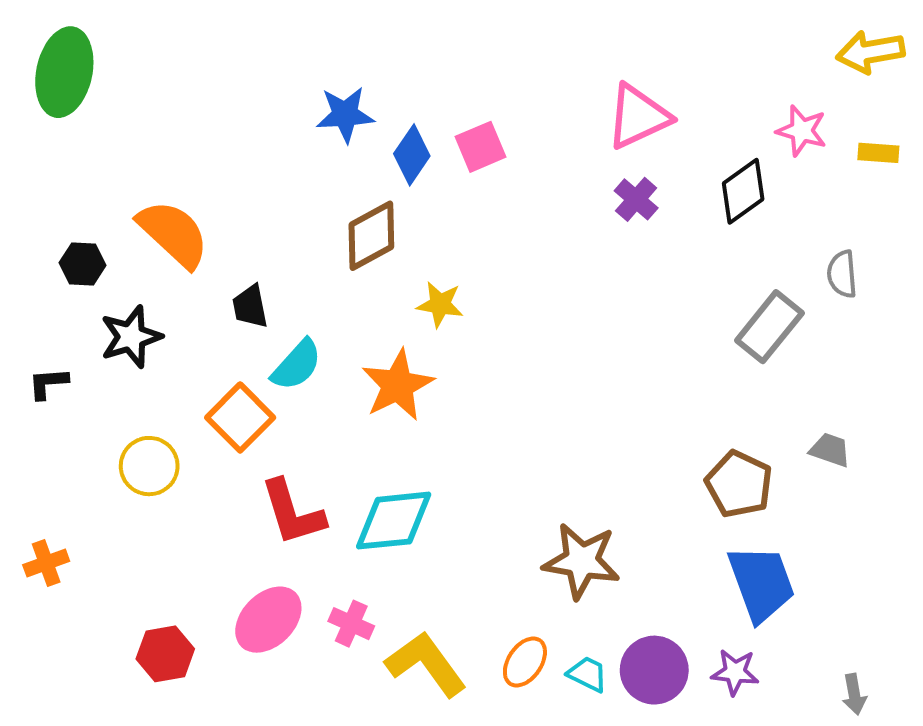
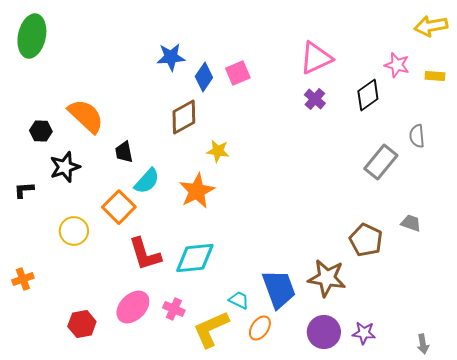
brown star: (581, 561) -> (327, 278), moved
blue trapezoid: (761, 583) -> (279, 289), moved
yellow L-shape: (426, 664) -> (211, 329), turned -78
cyan trapezoid: (588, 674) -> (239, 300), moved

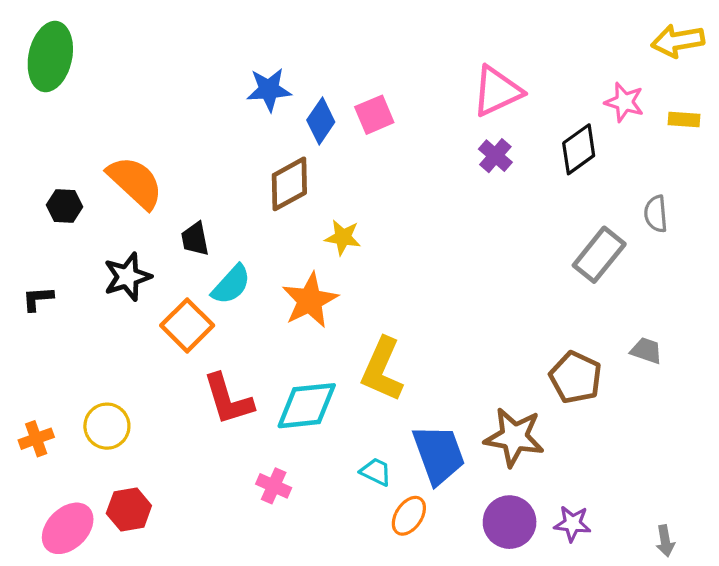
black star: (65, 167) -> (127, 277), moved
yellow circle: (74, 231) -> (107, 426), moved
pink ellipse: (133, 307) -> (68, 528), moved
yellow L-shape: (211, 329) -> (382, 369), moved, turned -42

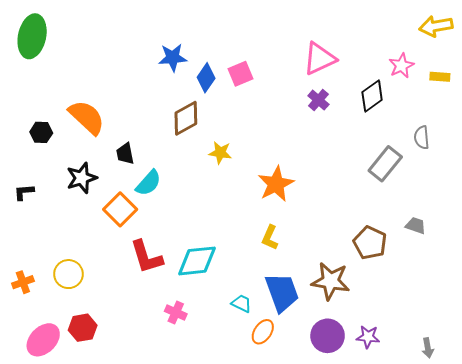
pink star: (624, 102) -> (401, 66), turned 30
orange star: (310, 300) -> (276, 184), moved
yellow L-shape: (382, 369) -> (270, 238), moved, size x0.6

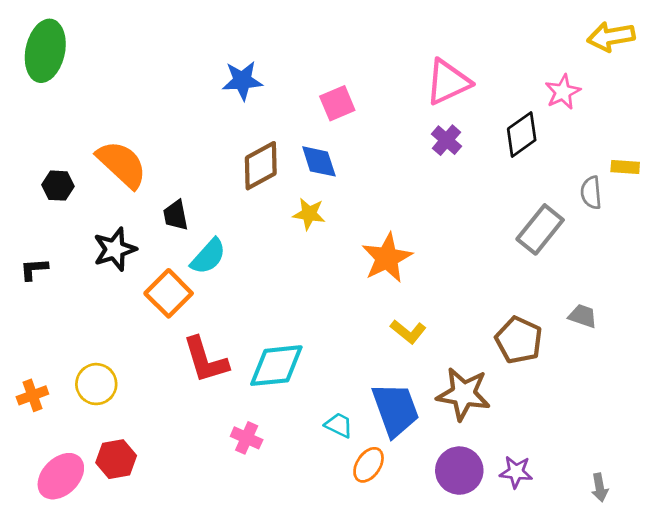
yellow rectangle: (440, 77) -> (625, 167), moved
blue diamond: (206, 78) -> (319, 161), moved, turned -52
yellow L-shape: (270, 238) -> (408, 332), moved, turned -75

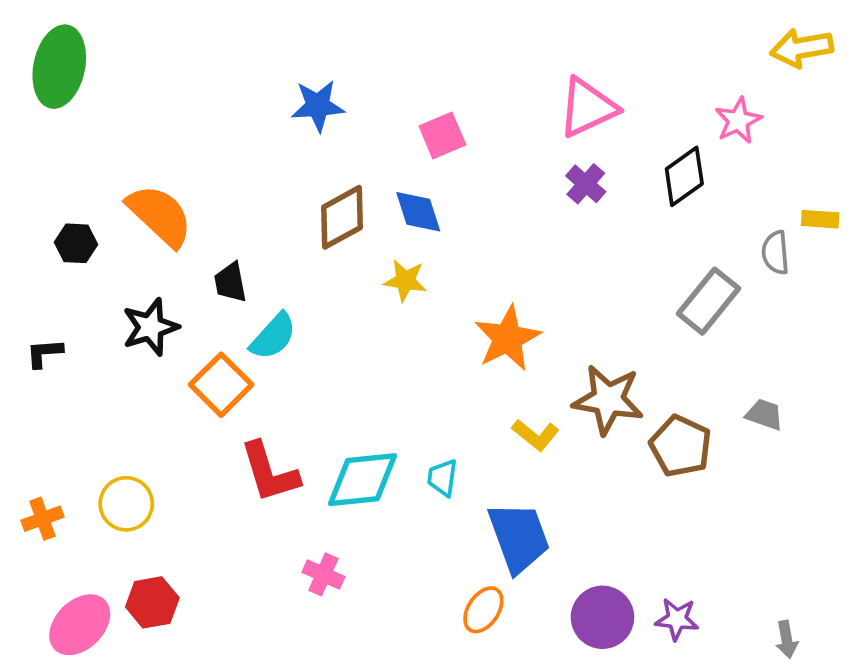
brown star: (464, 394) -> (608, 400), moved
cyan trapezoid: (339, 425) -> (442, 478), moved, turned -108

